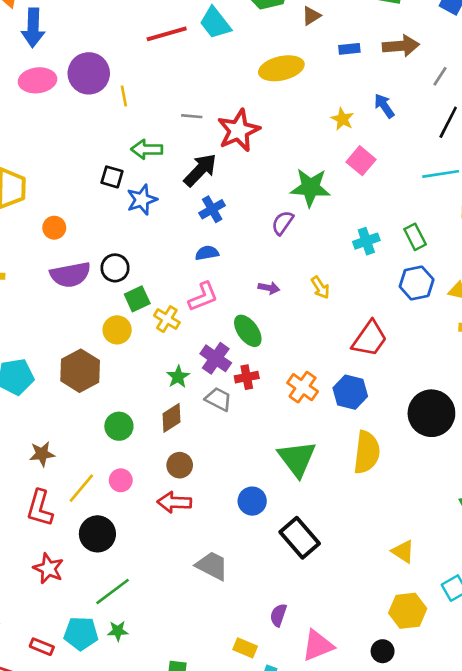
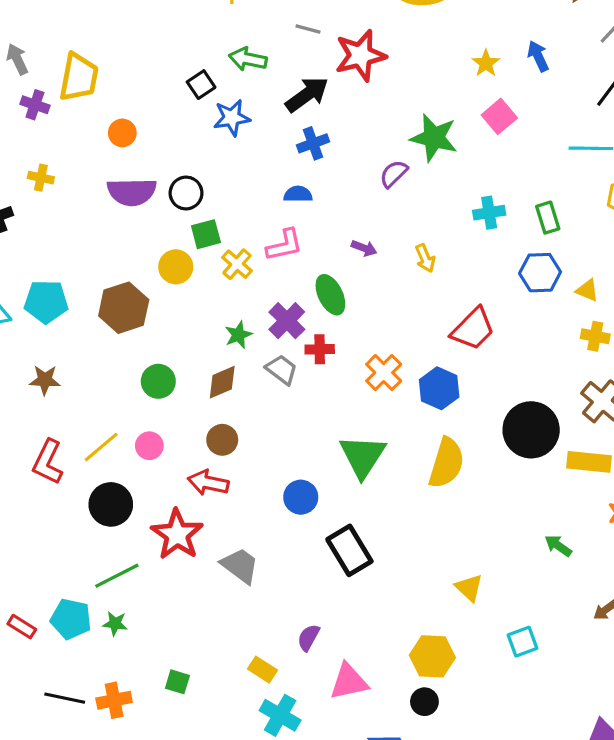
black square: (112, 177) -> (201, 85), turned 30
brown star: (42, 454) -> (45, 380), moved
red star: (48, 569) -> (177, 534), moved, size x1.4
yellow hexagon: (408, 611) -> (432, 656), moved

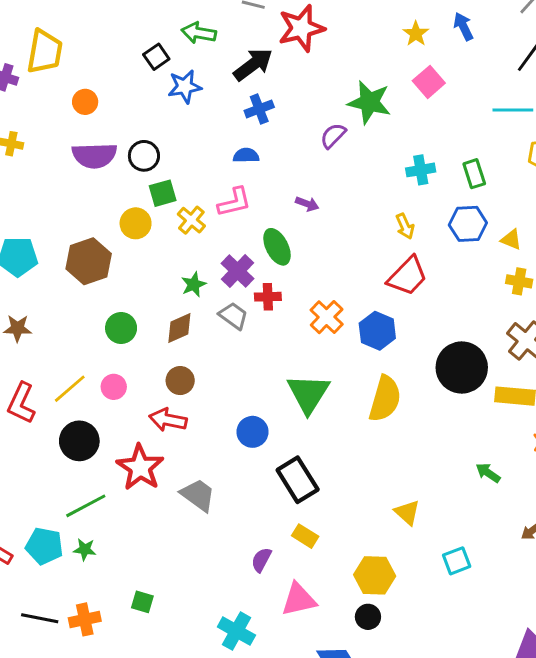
yellow arrow: (425, 258) -> (405, 226), moved
yellow rectangle: (262, 670) -> (305, 536), moved

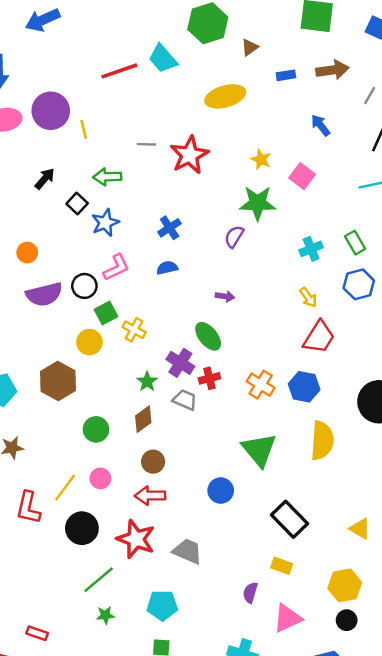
yellow star: (416, 34) -> (261, 159), moved
black arrow: (253, 64) -> (45, 179), moved, size x0.7
pink L-shape: (234, 202) -> (116, 267), moved
black rectangle: (298, 480) -> (289, 519), moved
cyan pentagon: (44, 546) -> (162, 605), moved

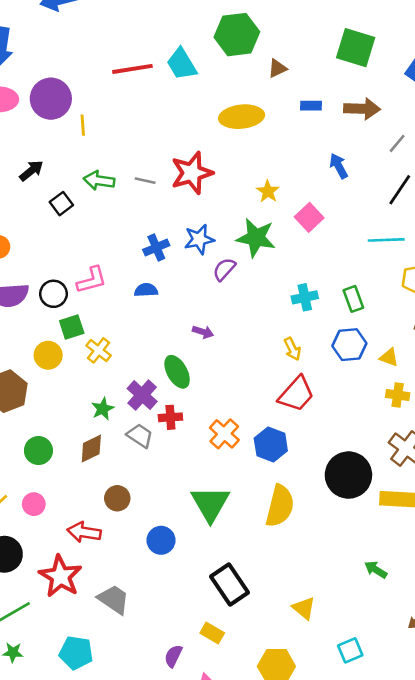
gray line: (146, 144) -> (145, 181), moved
blue star: (105, 223) -> (199, 239), moved
brown circle: (153, 462) -> (117, 498), moved

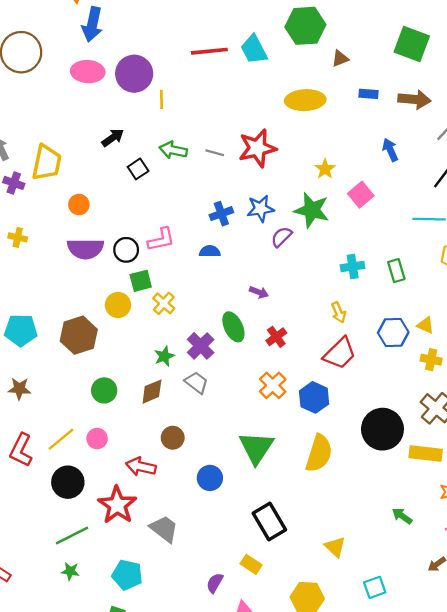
blue hexagon: (349, 345) -> (393, 332), moved
red cross: (170, 417) -> (276, 337), moved, turned -36

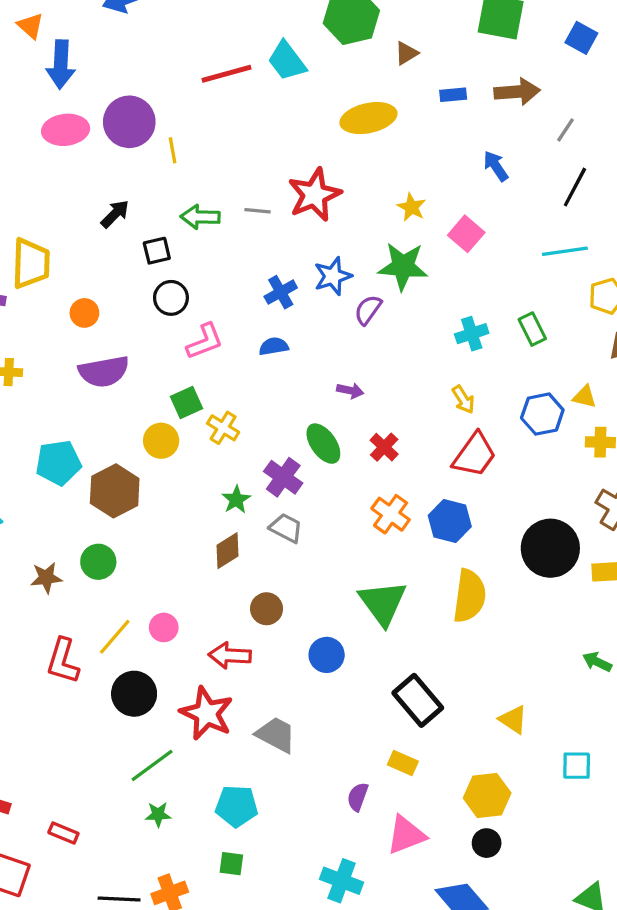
black square: (138, 169) -> (157, 251), turned 30
black circle: (126, 250) -> (171, 298), moved
cyan pentagon: (21, 330) -> (58, 463), moved
green circle: (104, 390) -> (98, 562), moved
cyan square: (375, 587) -> (577, 766), turned 30

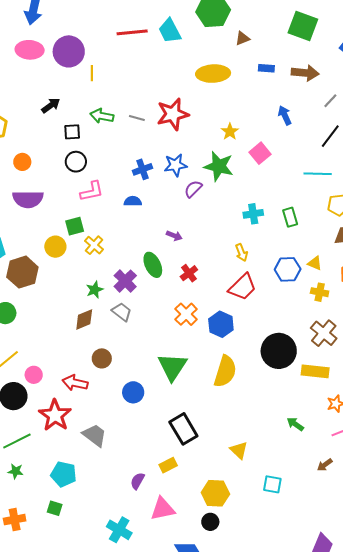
pink circle: (164, 627) -> (34, 375), moved
yellow rectangle: (403, 763) -> (168, 465), turned -60

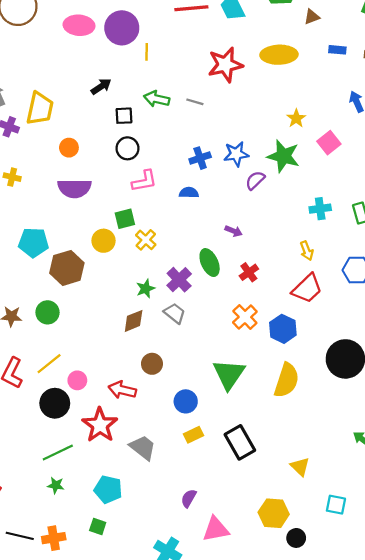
red star: (173, 114) -> (225, 65), moved
yellow rectangle: (168, 465) -> (194, 435), moved
black circle: (210, 522) -> (296, 538), moved

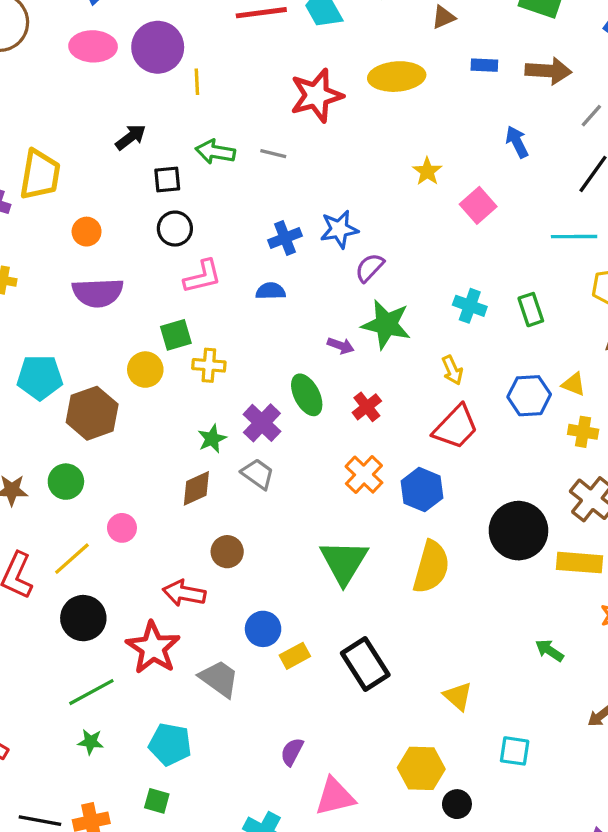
green star: (283, 156) -> (386, 324), moved
cyan cross: (320, 209) -> (470, 306), turned 30
yellow cross: (146, 240) -> (209, 365), turned -35
pink circle: (77, 380) -> (122, 528), moved
blue circle: (186, 401) -> (263, 629), moved

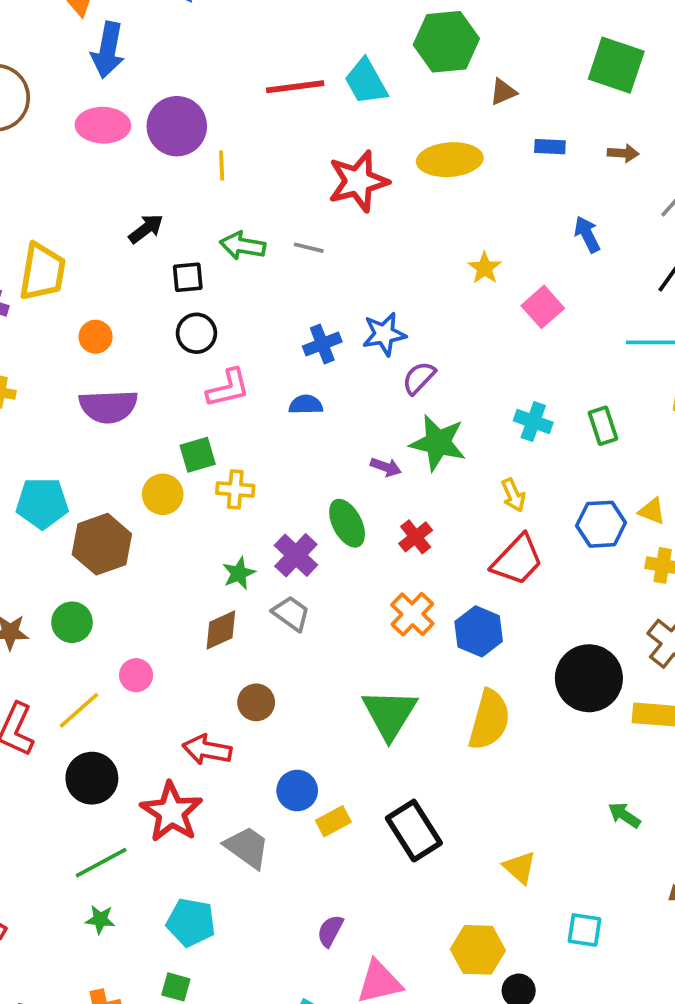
brown arrow: (548, 71) -> (623, 153), size x0.6

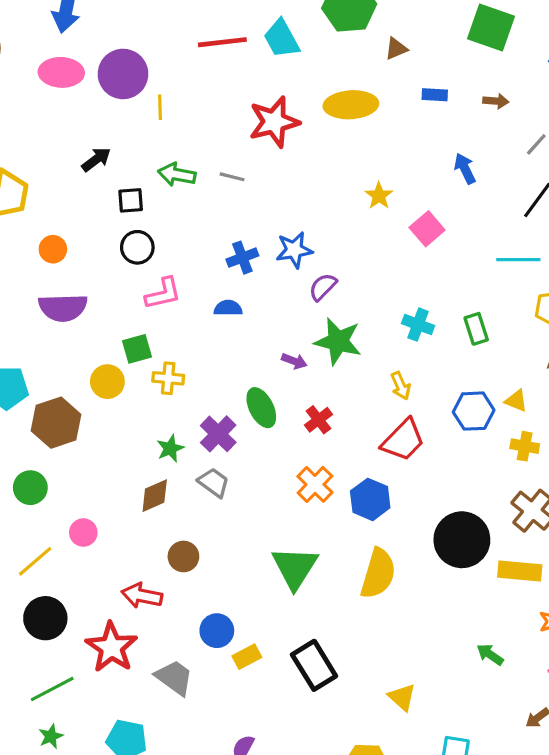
green star: (100, 919) -> (51, 736), turned -30

